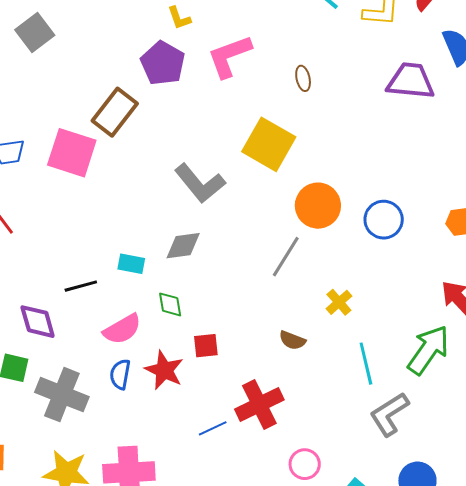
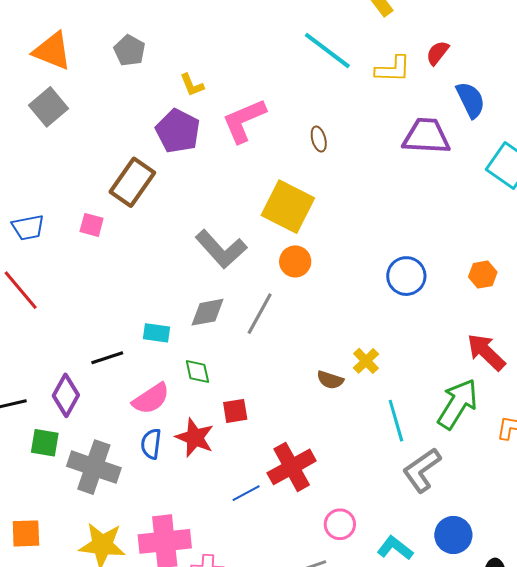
pink square: (72, 153) -> (92, 225), size x0.5
orange circle: (318, 206) -> (295, 261), moved, size x0.7
gray line: (286, 257) -> (260, 314), moved
purple diamond: (38, 322) -> (66, 395), turned 48
brown semicircle: (292, 340) -> (330, 380), moved

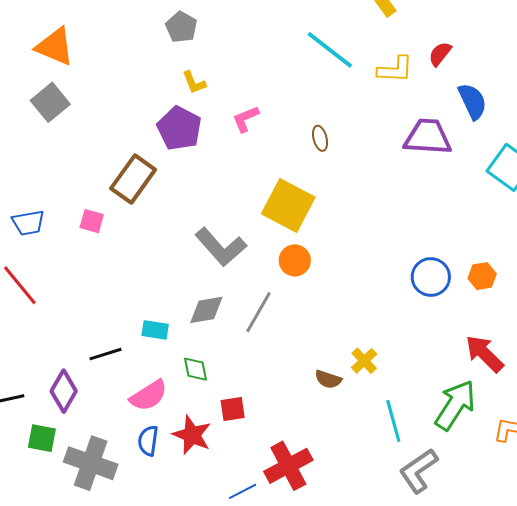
gray pentagon: (130, 51) -> (181, 27), moved
pink L-shape: (244, 121) -> (246, 119), size x0.6
blue circle: (406, 276) -> (431, 277), moved

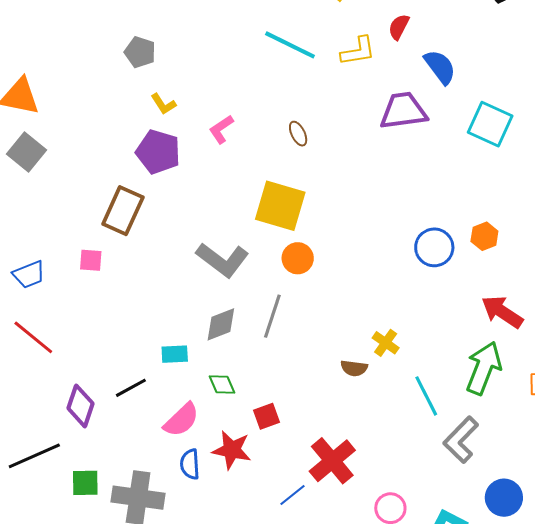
purple diamond: (64, 391) -> (80, 406), moved

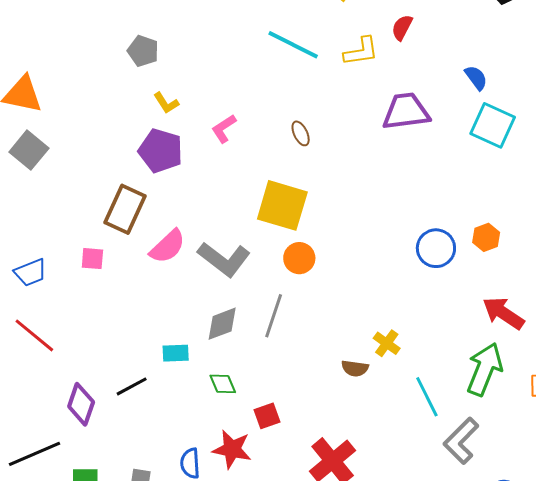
blue semicircle: (440, 67) -> (476, 78), moved, size x0.7
pink semicircle: (181, 420) -> (168, 246), moved

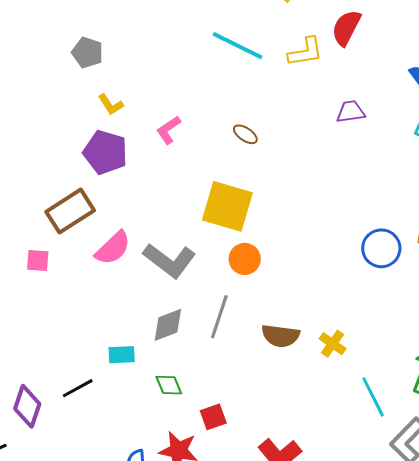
red semicircle: (402, 27) -> (346, 28), size x1.4
purple trapezoid: (406, 111) -> (351, 112), size x0.6
brown ellipse: (301, 133) -> (245, 134), turned -30
brown rectangle: (125, 209) -> (70, 211), turned 33
brown semicircle: (355, 368) -> (281, 336), moved, size x1.4

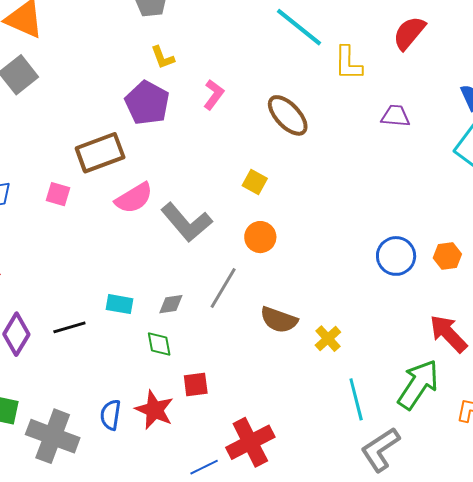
yellow L-shape: (305, 52) -> (348, 63), moved, turned 87
pink L-shape: (169, 130) -> (214, 95), turned 148
brown ellipse: (245, 134) -> (288, 115), size x1.8
yellow square: (227, 206) -> (255, 182), size x0.5
gray diamond: (168, 325) -> (171, 304), moved, size x0.7

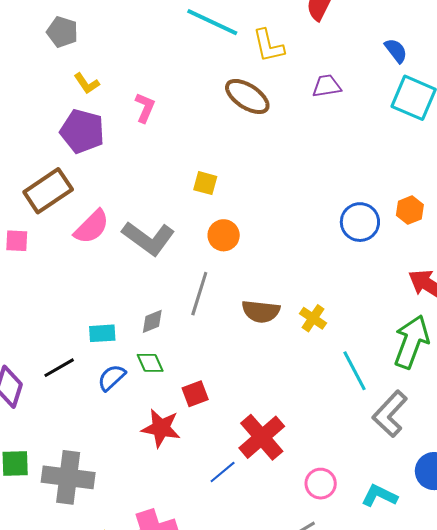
brown ellipse: (288, 115) -> (247, 96), moved
blue semicircle: (111, 415) -> (112, 378), moved, turned 52

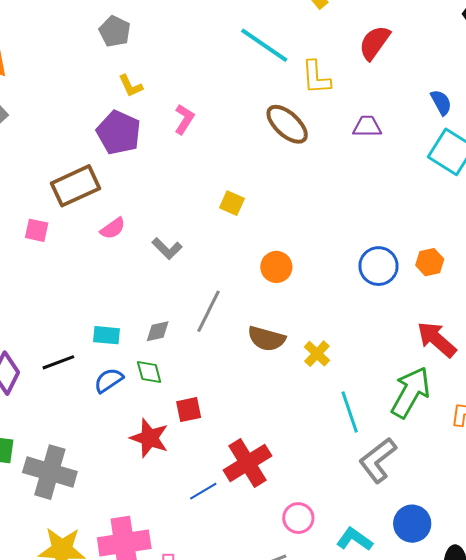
pink semicircle: (92, 227) -> (113, 228), size x0.7
orange circle: (224, 235) -> (276, 267), moved
gray L-shape: (148, 238) -> (167, 249), size x0.6

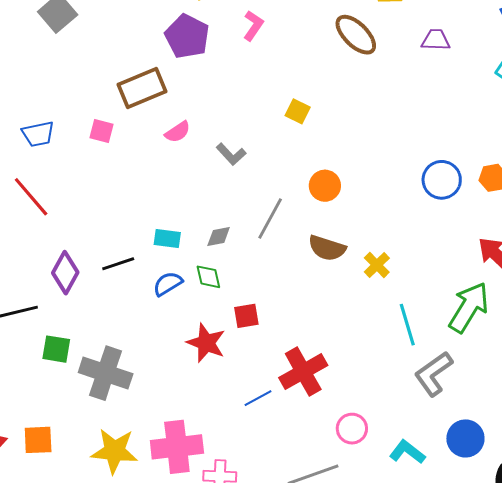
orange circle: (276, 267) -> (325, 186), moved

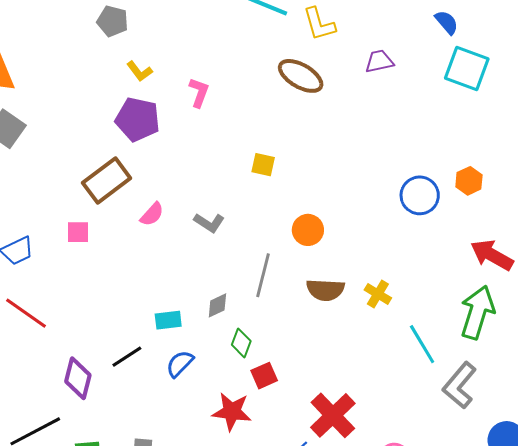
green diamond: (208, 277) -> (241, 343), moved, turned 48

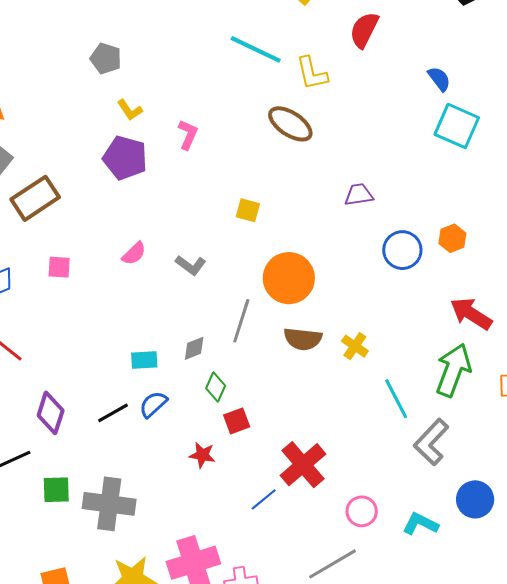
purple trapezoid: (379, 61) -> (359, 195), moved
brown rectangle: (107, 180) -> (35, 198), moved
orange circle: (308, 230) -> (289, 278), size x1.6
black line: (127, 357) -> (113, 413), moved
red star: (232, 412) -> (202, 455), size x0.7

